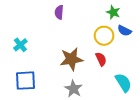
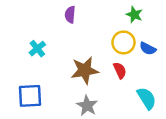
blue semicircle: (124, 31) -> (148, 49), moved
cyan cross: (20, 45) -> (37, 49), moved

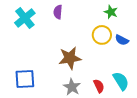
cyan cross: (37, 49) -> (25, 18), moved, size x1.5
red semicircle: (120, 70) -> (99, 86), moved

